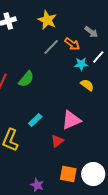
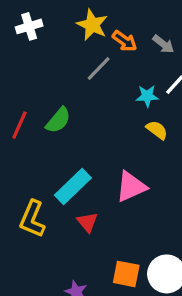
orange arrow: (72, 44) -> (125, 41), moved
cyan rectangle: (35, 120) -> (73, 187), size x1.6
red triangle: (57, 141) -> (87, 222), moved, turned -32

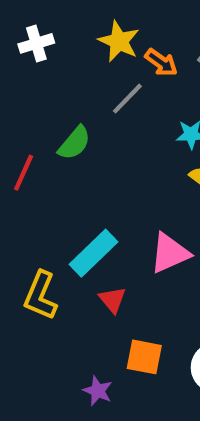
green semicircle: (58, 120) -> (74, 143), moved
orange square: (126, 274) -> (144, 357), moved

